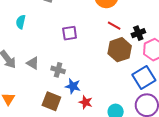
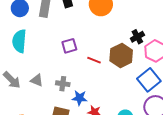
cyan semicircle: (21, 22) -> (19, 41), size x1.6
red line: (114, 26) -> (94, 60), moved

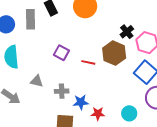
purple square: (69, 46) -> (61, 53), turned -35
gray triangle: (37, 80) -> (37, 81), moved

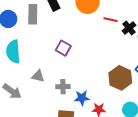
brown hexagon: (114, 53) -> (120, 78), moved
red line: (88, 62) -> (110, 20), moved

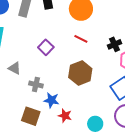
red line: (110, 20) -> (81, 39), moved
brown hexagon: (120, 78) -> (80, 73), moved

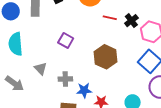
red line: (81, 39) -> (110, 18), moved
gray triangle: (15, 68) -> (41, 69), turned 32

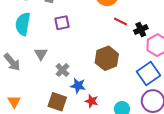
purple square: (66, 41) -> (62, 23), moved, turned 35
gray cross: (65, 79) -> (62, 70), turned 32

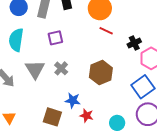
red line: (120, 21) -> (106, 31), moved
gray triangle: (41, 54) -> (35, 69), size x1.5
gray cross: (62, 70) -> (61, 68), moved

